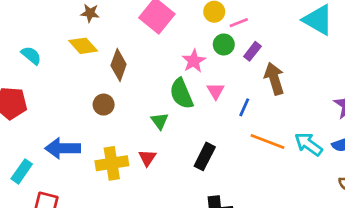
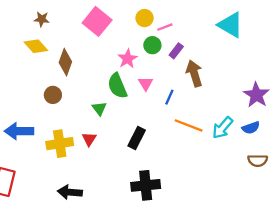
cyan arrow: (308, 144) -> (223, 128), turned -85

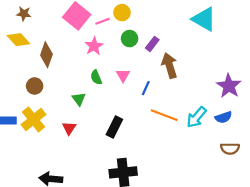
pink line: (165, 27) -> (103, 21), moved
pink star: (128, 59) -> (94, 46), moved
green semicircle: (117, 86) -> (96, 77), size x0.6
yellow cross: (60, 144) -> (34, 119), moved, turned -30

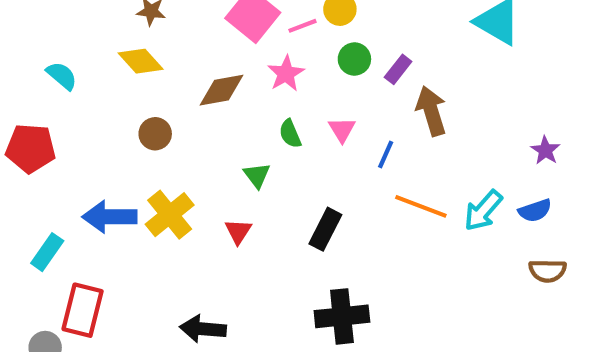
brown diamond: (46, 55) -> (222, 90), moved, turned 60
brown circle: (35, 86) -> (155, 134), moved
purple star: (229, 86) -> (545, 150), size x0.6

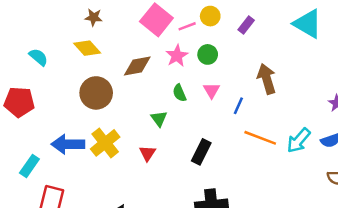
green circle: (354, 59) -> (208, 54), moved
purple rectangle: (398, 69) -> (246, 25), moved
brown circle: (155, 134) -> (96, 93), size x1.6

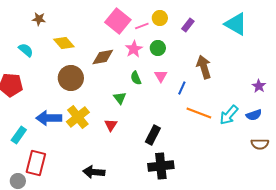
brown star: (94, 17) -> (39, 19), moved
black rectangle: (201, 152) -> (153, 135), moved

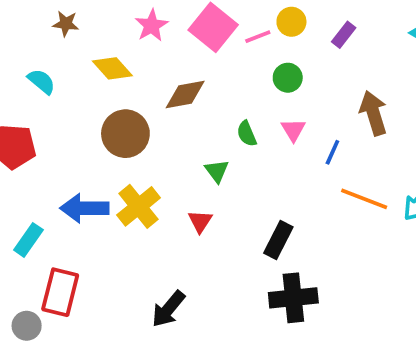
pink star: (134, 49) -> (152, 25), moved
black arrow: (94, 172) -> (168, 309), turned -55

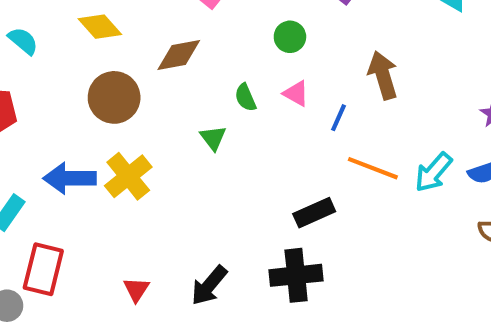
pink triangle: (293, 130) -> (296, 93), turned -30
red triangle: (200, 221) -> (136, 289), moved
black rectangle: (278, 240) -> (314, 213), moved, turned 39
black arrow: (168, 309) -> (209, 285), moved

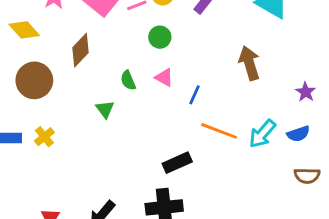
brown diamond: (179, 55) -> (80, 50), turned -36
brown arrow: (383, 75) -> (249, 63), moved
yellow cross: (128, 176) -> (44, 137), size x0.6

